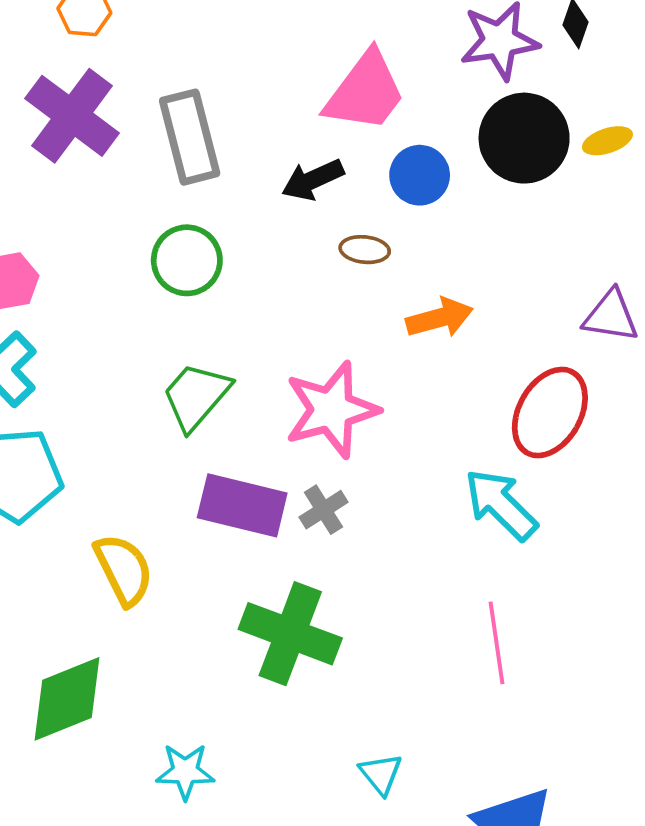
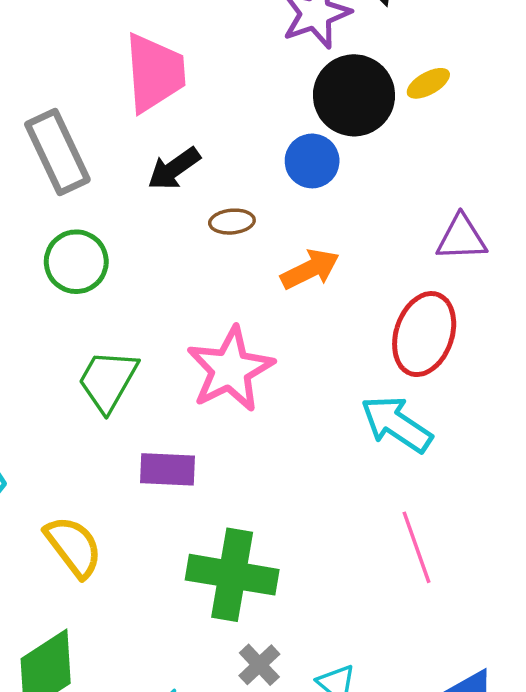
pink trapezoid: (365, 92) -> (155, 73), moved, turned -30
blue circle: (420, 175) -> (312, 161), moved
purple rectangle: (242, 505) -> (168, 469), size x0.7
gray cross: (323, 510) -> (259, 665), moved

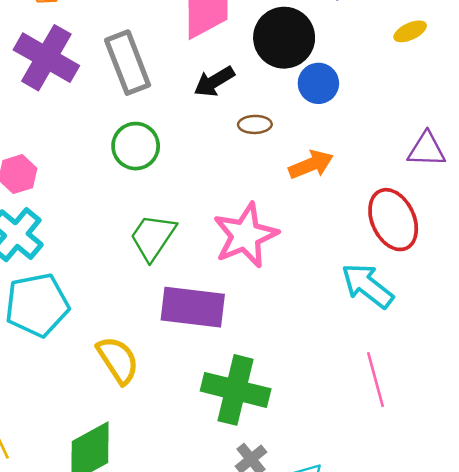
black circle: (354, 95) -> (284, 38), moved
red ellipse: (424, 334) -> (393, 220), turned -48
purple rectangle: (168, 469) -> (193, 307), size x1.5

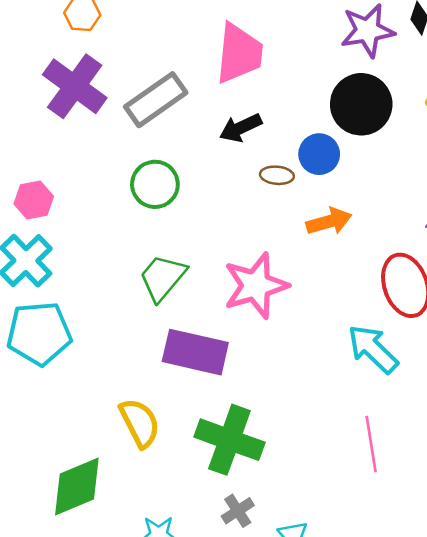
black circle: (284, 38) -> (361, 104), moved
gray rectangle: (128, 63) -> (156, 100), turned 70
blue circle: (318, 83) -> (319, 154), moved
yellow semicircle: (118, 360) -> (140, 423), moved

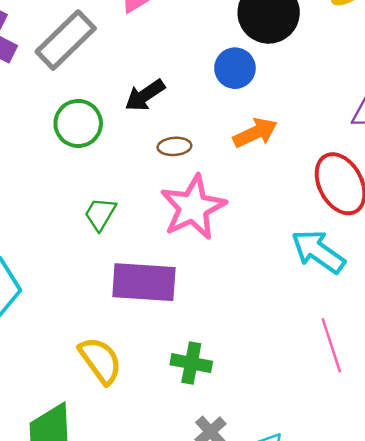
black arrow: (241, 128) -> (145, 95), moved
brown ellipse: (277, 175) -> (174, 146), moved
green trapezoid: (163, 278) -> (100, 214), size x0.7
green cross: (229, 440) -> (191, 363), size x0.6

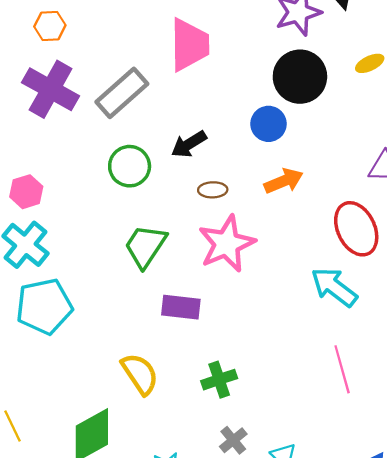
green trapezoid: (100, 214) -> (145, 246), size x1.5
purple rectangle: (144, 282) -> (181, 307), size x0.7
green cross: (191, 363) -> (219, 380), turned -32

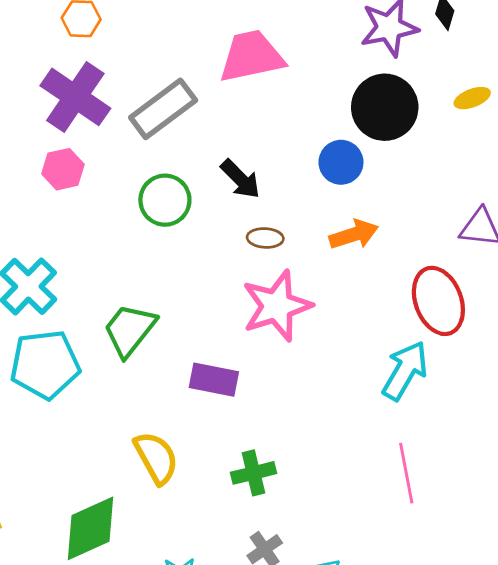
pink trapezoid: (189, 45) -> (252, 56), turned -106
black arrow: (189, 144) -> (240, 179), turned -108
pink hexagon: (26, 192) -> (63, 169), moved
green trapezoid: (145, 246) -> (130, 330), moved
cyan arrow: (334, 287) -> (405, 371), turned 78

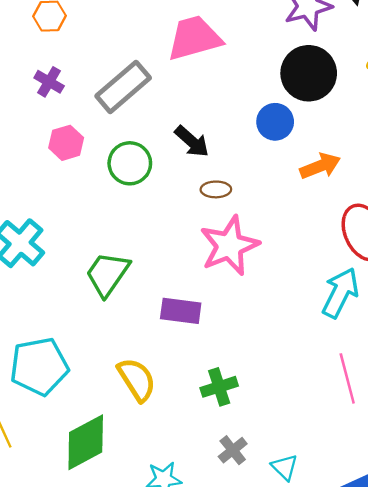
purple cross: (75, 97) -> (49, 82), size x0.5
pink hexagon: (63, 169) -> (66, 143), moved
orange arrow: (354, 235) -> (320, 166), moved
cyan pentagon: (45, 364) -> (39, 366), moved

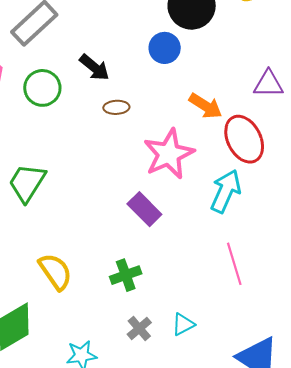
orange arrow: (320, 166) -> (205, 106), moved, turned 56
pink star: (229, 246) -> (169, 154), moved
purple rectangle: (181, 311) -> (144, 209), moved, turned 40
cyan triangle: (285, 467) -> (183, 324), moved, turned 50

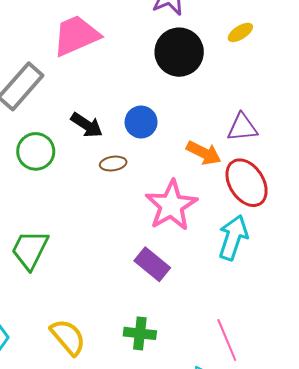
blue circle: (165, 48) -> (141, 122), moved
purple triangle: (268, 84) -> (242, 127), moved
pink line: (234, 264) -> (227, 340), moved
green cross: (126, 275) -> (140, 333), turned 32

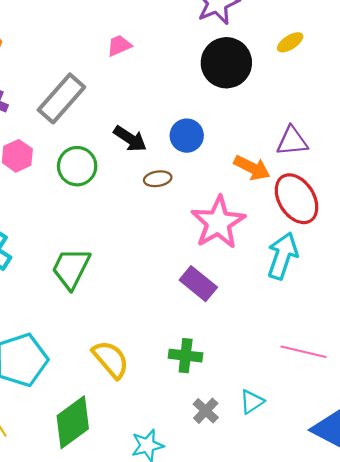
pink trapezoid: (76, 36) -> (119, 46), size x0.5
pink line: (227, 340) -> (303, 352), moved, turned -54

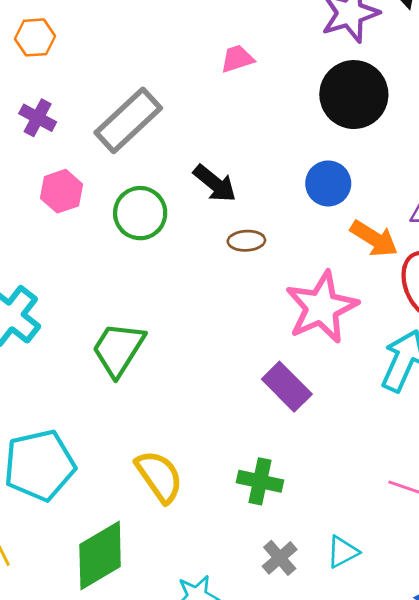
pink trapezoid: (119, 46) -> (237, 59), moved
blue circle: (187, 136) -> (328, 183), moved

